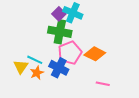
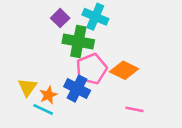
purple square: (59, 14) -> (60, 18), moved
cyan line: (35, 60) -> (43, 109), moved

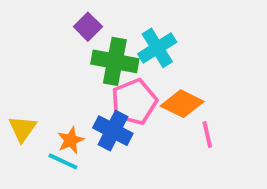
cyan cross: (95, 17) -> (157, 48), moved, turned 35
yellow triangle: (27, 87) -> (23, 129), moved
pink line: (134, 109) -> (207, 134), moved, turned 66

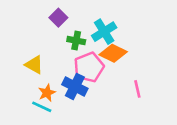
green cross: (115, 61) -> (76, 41), size x0.6
orange diamond: (182, 104) -> (113, 53), moved
yellow triangle: (23, 129) -> (34, 65), moved, turned -36

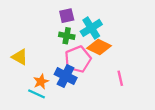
purple square: (58, 18) -> (67, 16), moved, turned 32
yellow triangle: (34, 65) -> (20, 57), moved

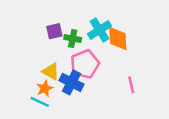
purple square: (67, 16) -> (54, 31), moved
orange diamond: (99, 47) -> (118, 39), moved, turned 60
yellow triangle: (20, 57) -> (51, 71), moved

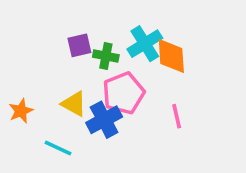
blue cross: (71, 82) -> (104, 120), turned 35
pink line: (131, 85) -> (177, 116), moved
orange star: (45, 88) -> (21, 111), moved

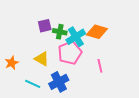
cyan cross: (145, 44) -> (76, 37), moved
orange diamond: (171, 56) -> (97, 32), turned -70
blue cross: (104, 120) -> (59, 82), moved

